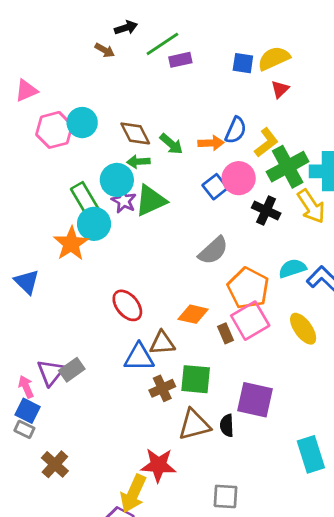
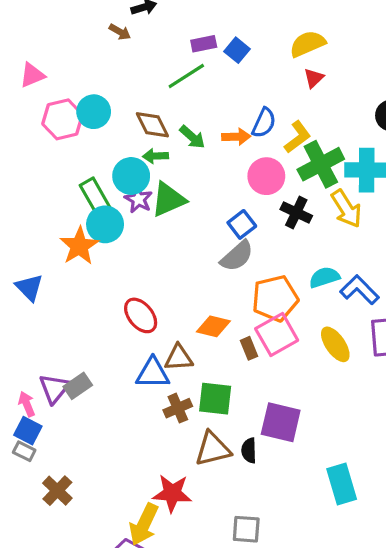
green line: (162, 44) -> (186, 76), moved
blue square: (243, 63) -> (237, 50), moved, turned 30
blue square: (215, 187) -> (242, 224), moved
orange pentagon: (248, 288) -> (275, 298), turned 30

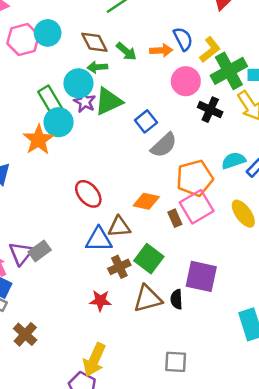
blue semicircle: (264, 123) -> (183, 39), turned -50
blue square: (242, 224) -> (146, 121), moved
green square: (215, 399) -> (149, 259), turned 32
red star: (172, 493) -> (100, 301), moved, size x0.7

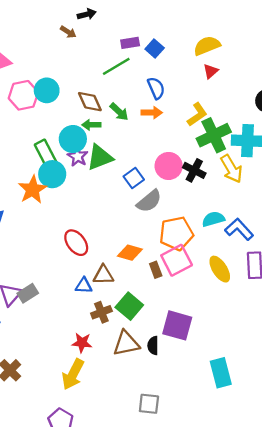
blue semicircle: (183, 39) -> (156, 88), moved
pink circle: (186, 81) -> (169, 166), moved
blue triangle: (99, 239) -> (84, 286), size x0.7
yellow arrow: (94, 360) -> (73, 374), moved

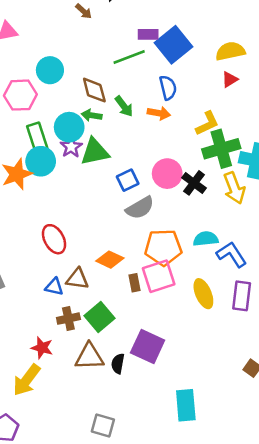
blue square: (155, 49) -> (173, 45), size x1.8
pink hexagon: (23, 95) -> (20, 95), moved

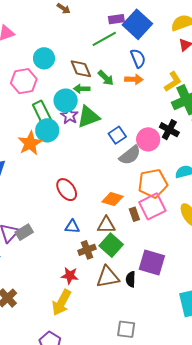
pink circle: (167, 174) -> (148, 139), moved
brown triangle: (77, 279) -> (106, 225), moved

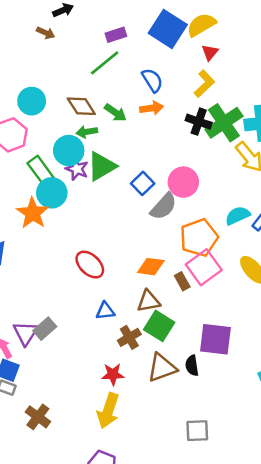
blue square: (137, 24) -> (168, 29), moved
yellow L-shape: (173, 82) -> (204, 84), moved
black cross: (169, 130) -> (199, 122), moved

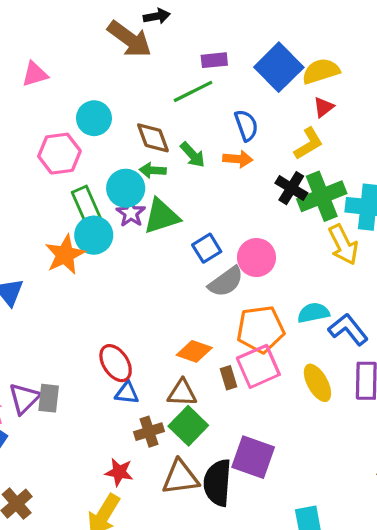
brown arrow: (46, 33) -> (129, 39), size x2.0
red ellipse: (90, 265) -> (116, 363), moved
gray rectangle: (45, 329) -> (49, 398), turned -55
black semicircle: (192, 365) -> (218, 483), size x1.8

